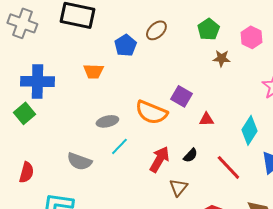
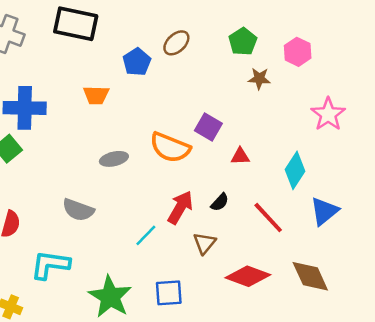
cyan line: (119, 146) -> (146, 235), moved

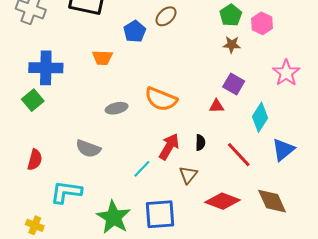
green pentagon: (243, 42) -> (231, 15), moved
purple square: (208, 127) -> (234, 84), moved
black semicircle: (220, 202) -> (200, 143), turned -42
blue square: (169, 293) -> (160, 214), size x1.4

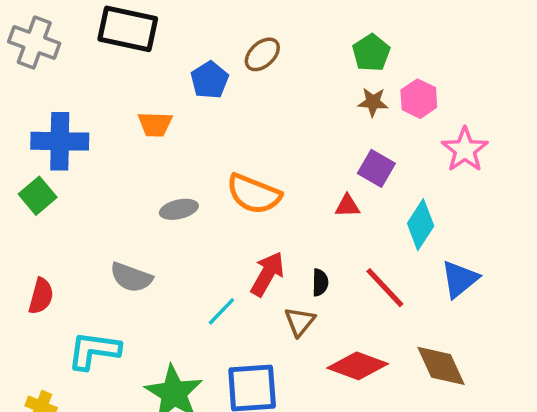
pink hexagon: (262, 23) -> (419, 99), moved
black semicircle: (200, 143) -> (320, 282), moved

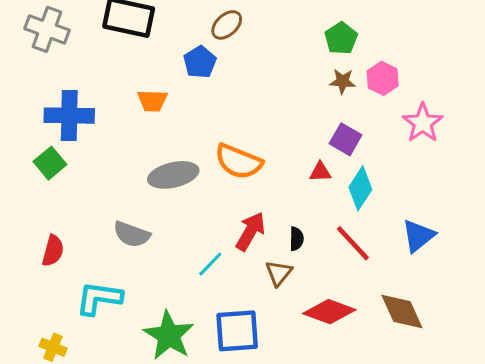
brown ellipse: (262, 54) -> (227, 25), moved
gray ellipse: (179, 209) -> (173, 175), size x1.5
cyan diamond: (421, 225) -> (360, 188), moved

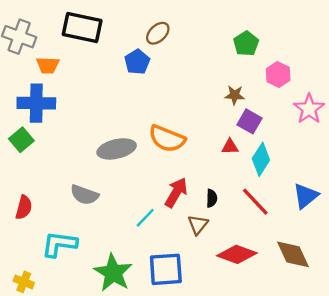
brown star: (343, 81) -> (235, 95), moved
orange trapezoid: (152, 101) -> (48, 65), moved

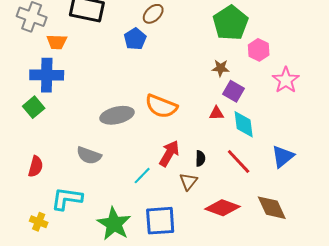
green pentagon: (246, 44) -> (231, 23), size x1.6
cyan diamond: (261, 159) -> (244, 124), turned -40
yellow cross: (24, 282) -> (39, 222), moved

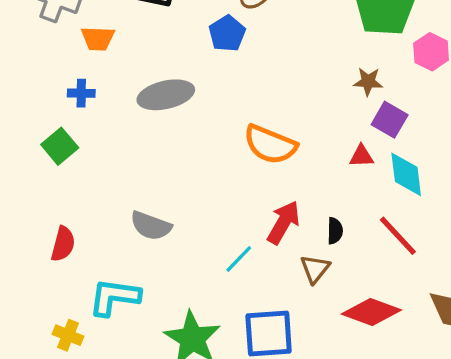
blue cross: (47, 75) -> (81, 93), size x0.5
gray ellipse: (117, 115) -> (166, 95), moved

